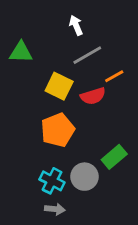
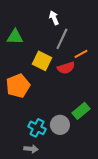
gray line: (87, 55) -> (62, 39), turned -35
orange pentagon: (58, 130) -> (18, 86), moved
gray arrow: (55, 209) -> (31, 149), moved

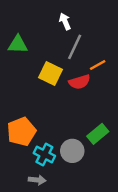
orange pentagon: (18, 86) -> (21, 132), moved

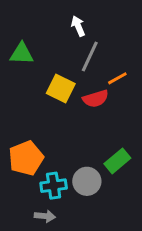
cyan cross: (44, 155) -> (54, 186), turned -35

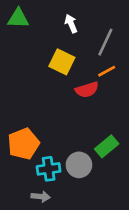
green triangle: (22, 54) -> (18, 18), moved
gray line: (90, 57) -> (105, 42), moved
yellow square: (61, 88) -> (62, 62), moved

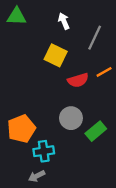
orange line: (107, 71) -> (104, 72), moved
gray circle: (79, 165) -> (71, 118), moved
gray arrow: (41, 197) -> (37, 176), turned 147

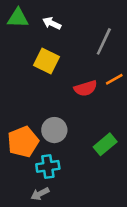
white arrow: (64, 21) -> (52, 23), moved, turned -42
yellow square: (56, 55) -> (47, 61), moved
gray circle: (71, 118) -> (54, 130), moved

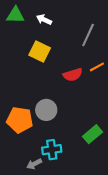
orange pentagon: (23, 142) -> (20, 120), turned 30
green rectangle: (105, 144) -> (93, 134), moved
cyan cross: (48, 166) -> (52, 150), moved

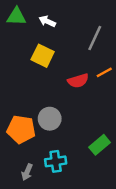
gray arrow: (34, 164) -> (27, 172), moved, turned -40

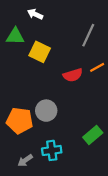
green triangle: (16, 17) -> (15, 36), moved
white arrow: (47, 21) -> (35, 14), moved
gray arrow: (27, 172) -> (25, 160), turned 32

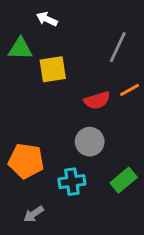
yellow square: (40, 52) -> (53, 69), turned -35
gray circle: (46, 111) -> (90, 142), moved
cyan cross: (52, 150) -> (72, 182), moved

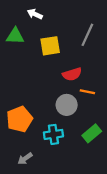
yellow square: (53, 69) -> (50, 46), moved
orange line: (130, 90) -> (87, 92), moved, turned 40
orange pentagon: (26, 161) -> (20, 119), turned -30

